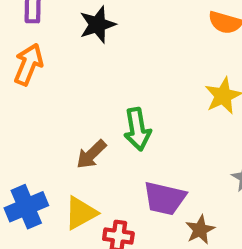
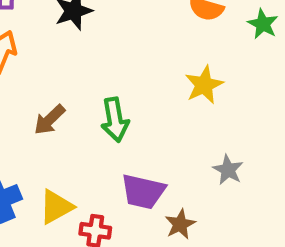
brown arrow: (91, 154) -> (50, 120), moved

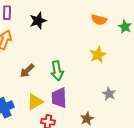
purple trapezoid: (143, 192) -> (59, 98), moved, turned 75
yellow triangle: (56, 207) -> (35, 102), moved

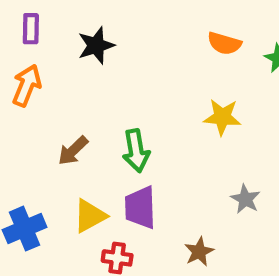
yellow star: (98, 55) -> (222, 117), turned 30

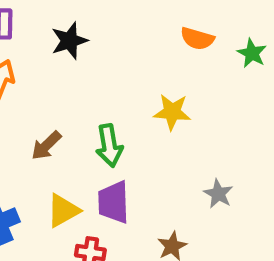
yellow star: (222, 117) -> (172, 112), moved

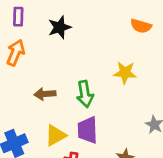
brown arrow: (46, 146) -> (45, 94), turned 40

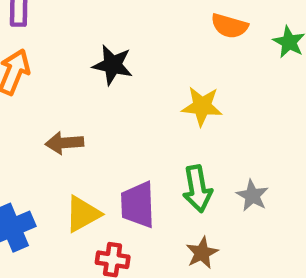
black star: (60, 27) -> (113, 65), moved, turned 30
green arrow: (85, 94) -> (197, 189), moved

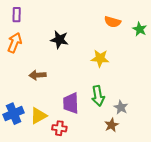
gray star: (252, 196) -> (121, 107), moved
yellow triangle: (83, 214) -> (39, 116), moved
brown star: (202, 253) -> (111, 125), moved

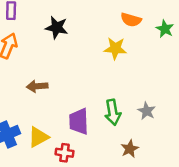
black star: (59, 40) -> (57, 28), moved
yellow star: (100, 58) -> (115, 48), moved
gray star: (121, 107) -> (147, 111), moved

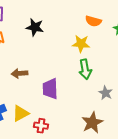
green arrow: (113, 112) -> (85, 69), moved
purple trapezoid: (79, 121) -> (50, 89), moved
brown star: (130, 149) -> (92, 123), size x1.5

